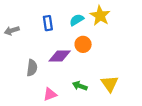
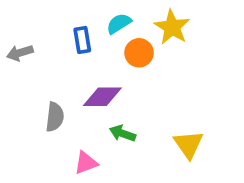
cyan semicircle: (77, 20) -> (119, 24), moved
orange circle: (83, 44) -> (139, 53), moved
green arrow: (80, 86) -> (123, 133), moved

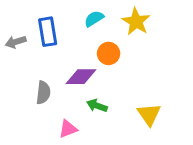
blue rectangle: (82, 40) -> (48, 32), moved, size x1.4
orange circle: (139, 53) -> (109, 53), moved

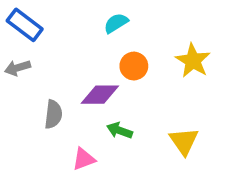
yellow star: (136, 22) -> (193, 61), moved
blue rectangle: (48, 32) -> (25, 25), moved, turned -44
gray arrow: (16, 42) -> (18, 68), moved

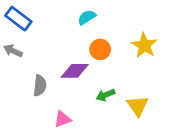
gray arrow: (18, 68) -> (13, 51), turned 42
green arrow: (120, 130) -> (105, 95), moved, turned -42

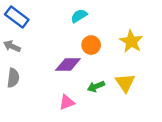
gray semicircle: (40, 86) -> (13, 78), moved
yellow triangle: (138, 106) -> (125, 83), moved
pink triangle: (63, 119) -> (67, 102), moved

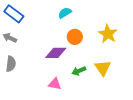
pink triangle: (67, 102) -> (55, 84), turned 32

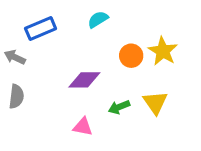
blue rectangle: (14, 14) -> (41, 28), moved, turned -60
orange circle: (75, 37) -> (131, 56), moved

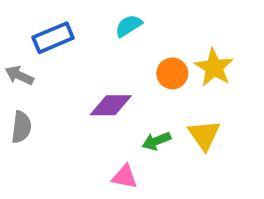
pink triangle: (83, 127) -> (125, 177), moved

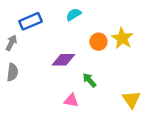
gray arrow: (19, 75) -> (11, 43), turned 91
yellow triangle: (204, 135) -> (131, 99), moved
green arrow: (156, 141) -> (89, 80), turned 70

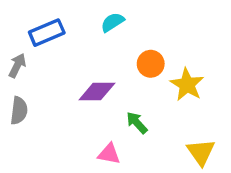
yellow star: (122, 38) -> (187, 85), moved

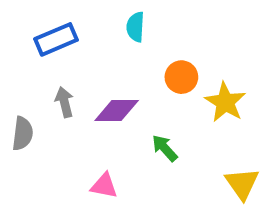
cyan semicircle: (113, 22) -> (135, 27), turned -55
gray arrow: (17, 65) -> (64, 102), moved, turned -40
pink triangle: (109, 154) -> (104, 186), moved

